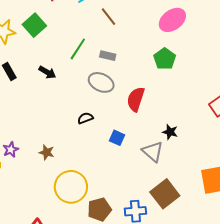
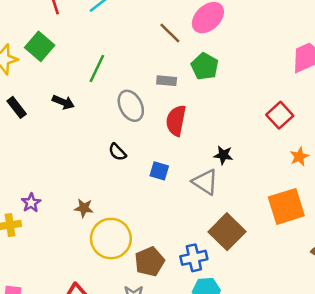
brown line: (108, 17) -> (170, 33), moved
gray rectangle: (108, 56) -> (167, 81), moved
gray ellipse: (101, 82) -> (131, 106), turned 45
black semicircle: (85, 118) -> (117, 152), turned -105
brown star: (47, 152) -> (84, 208), moved

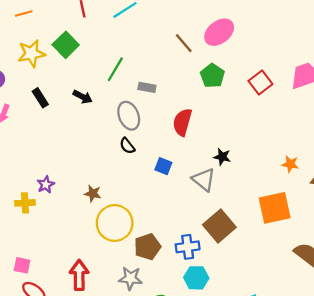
gray rectangle: (167, 81) -> (147, 87), moved
gray ellipse: (131, 106) -> (129, 116), moved
red square: (280, 115) -> (260, 82), moved
orange star: (299, 156) -> (290, 164), turned 30

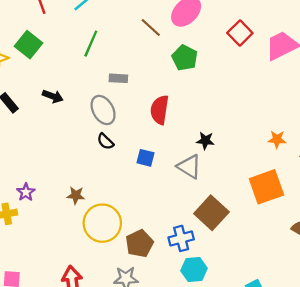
green line: (115, 69) -> (91, 44), moved
red square: (260, 82) -> (240, 33), moved

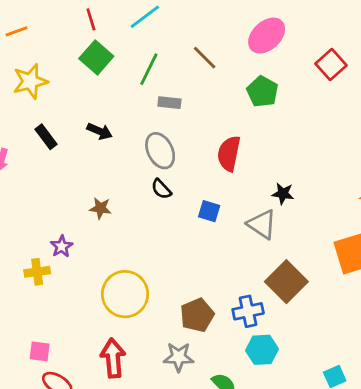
brown line: (151, 28) -> (205, 58), moved
green square: (29, 45) -> (96, 57), moved
gray rectangle: (118, 78) -> (169, 103), moved
brown star: (76, 195) -> (100, 208), moved
yellow circle: (102, 223) -> (125, 294), moved

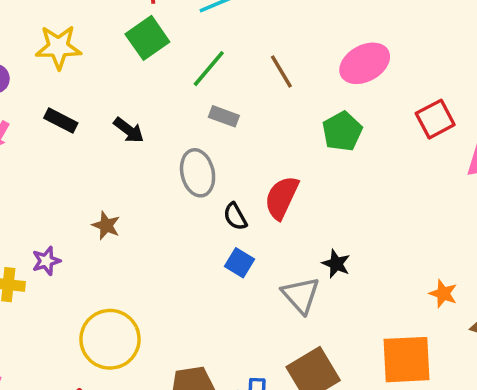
black rectangle: (46, 137) -> (61, 120), turned -40
black semicircle: (161, 189) -> (235, 217), moved

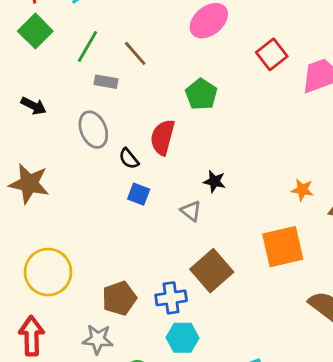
brown line: (281, 72) -> (135, 53), moved
green pentagon: (342, 131) -> (201, 94), moved
brown star: (106, 226) -> (29, 184), size x1.8
gray triangle: (301, 295) -> (191, 211), size x0.7

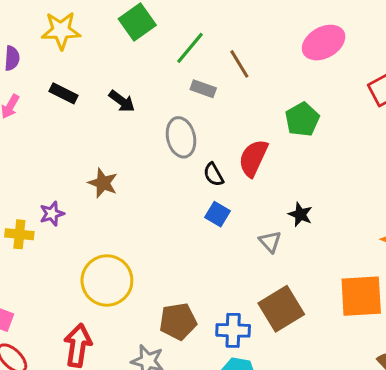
brown star: (29, 184) -> (103, 183), size x0.7

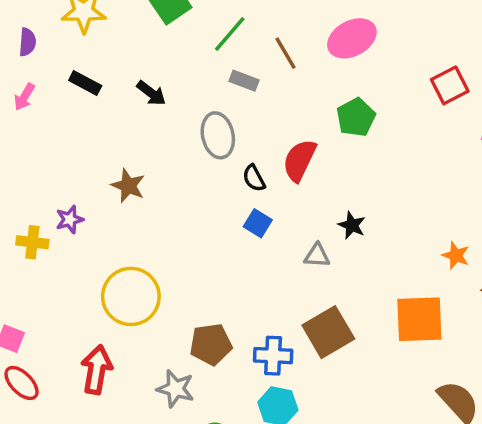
pink ellipse: (324, 43) -> (352, 38), moved
gray triangle: (270, 242) -> (317, 256), turned -45

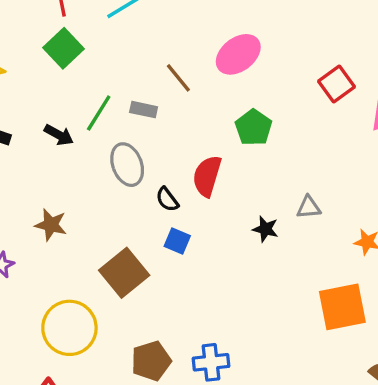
green line: (230, 34) -> (99, 113), moved
gray triangle: (317, 256) -> (309, 207), moved
brown square: (328, 332) -> (124, 273), moved

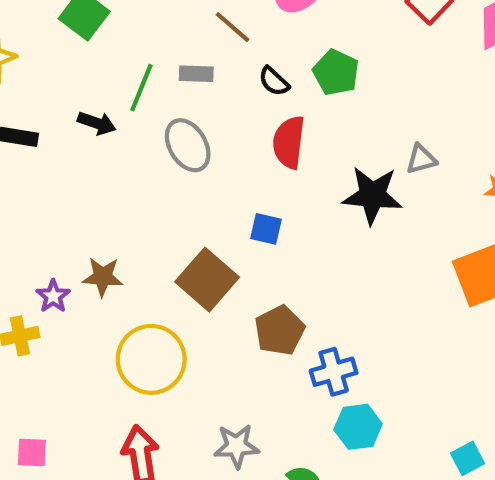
black semicircle: (167, 199) -> (274, 81), moved
brown star: (51, 225) -> (103, 277), moved
black star: (265, 229) -> (372, 195), size x1.8
brown pentagon: (151, 361) -> (280, 330), moved

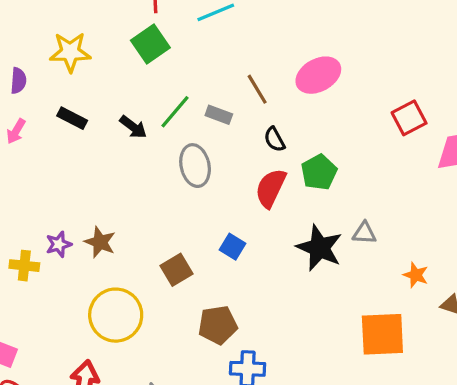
green pentagon: (336, 72) -> (319, 172), moved
brown square: (207, 280) -> (177, 270), size x0.7

